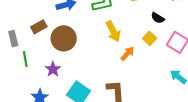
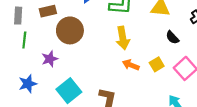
yellow square: (150, 38) -> (157, 64), moved
orange arrow: (127, 54) -> (131, 65), turned -126

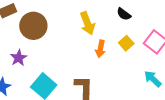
black semicircle: (172, 37) -> (124, 14), moved
orange arrow: (131, 65) -> (100, 49), turned -91

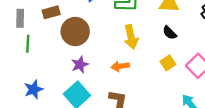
orange arrow: (100, 49) -> (120, 66), moved, turned 63
purple star: (19, 58) -> (80, 65), moved

